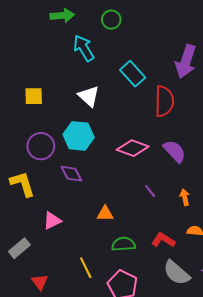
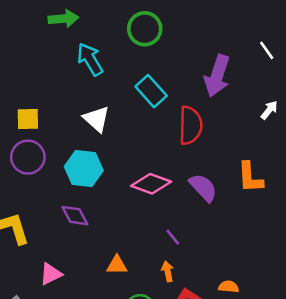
green circle: (111, 20) -> (145, 29), moved, size x1.4
purple circle: (41, 146) -> (28, 157), moved
orange arrow: (185, 197) -> (168, 271), moved

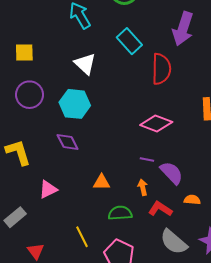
yellow square: (28, 119) -> (24, 52), moved
pink diamond: (151, 184) -> (156, 123), moved
purple semicircle: (203, 188) -> (172, 173), moved
purple line: (173, 237) -> (147, 160), turned -40

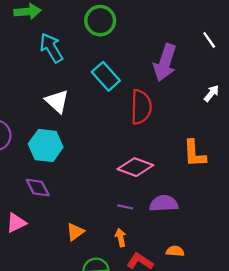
purple semicircle: (172, 173) -> (164, 203), moved, turned -50
orange triangle: (102, 182) -> (75, 232), turned -36
pink triangle: (48, 189) -> (16, 223), moved

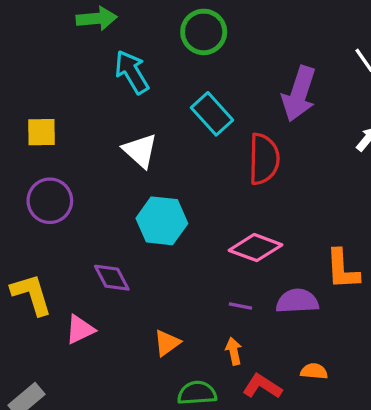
cyan hexagon: (46, 146) -> (162, 221), moved
orange L-shape: (194, 153) -> (342, 269), moved

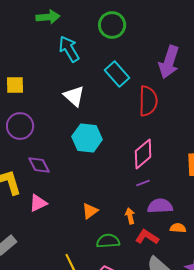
pink diamond: (255, 248) -> (143, 154), turned -60
purple diamond: (112, 278) -> (39, 165), moved
purple semicircle: (297, 301) -> (160, 206), moved
purple line: (240, 306) -> (143, 183), moved, turned -32

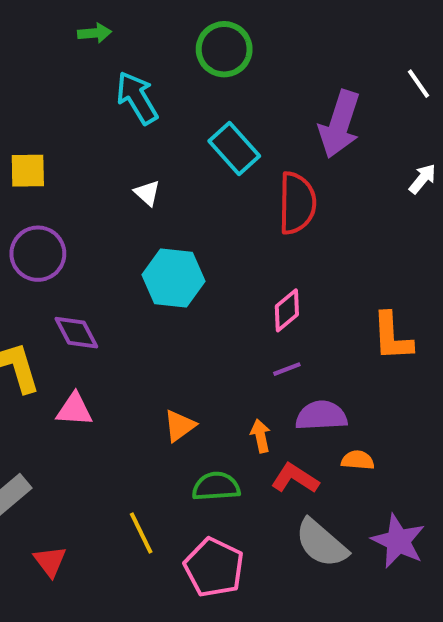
green arrow: (48, 17) -> (95, 33), size x0.7
white triangle: (74, 96) -> (147, 193), size x0.6
pink diamond: (143, 154) -> (287, 310), size x0.7
pink triangle: (38, 203) -> (74, 410), turned 30

